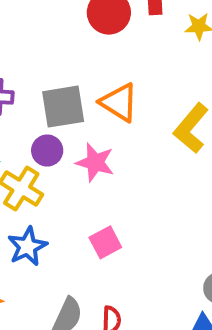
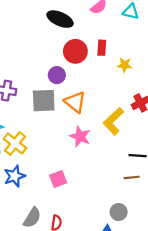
purple circle: (47, 151) -> (57, 75), moved
pink star: (95, 162) -> (80, 136), moved

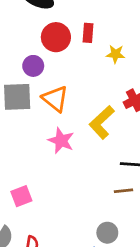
pink square: (58, 179) -> (21, 196), moved

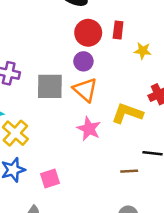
purple circle: (33, 66) -> (83, 61), moved
yellow L-shape: (102, 122) -> (127, 113), turned 60
brown line: (123, 191) -> (129, 171), moved

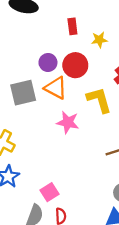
red circle: (88, 33) -> (75, 65), moved
yellow L-shape: (127, 113) -> (99, 100), turned 68
pink square: (50, 178) -> (49, 192), moved

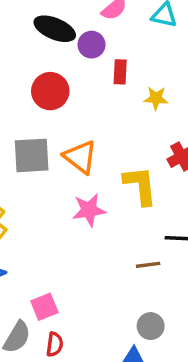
purple circle: (48, 62) -> (92, 45), moved
red circle: (75, 65) -> (50, 91), moved
pink star: (68, 122) -> (89, 210), turned -30

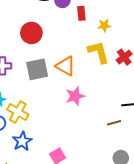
red circle: (50, 91) -> (31, 33), moved
yellow L-shape: (140, 186) -> (98, 52), moved

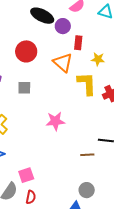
orange triangle: (66, 66) -> (63, 63), moved
gray square: (37, 69) -> (24, 88), size x0.6

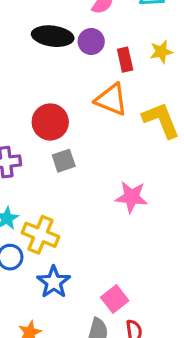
red circle: (26, 51) -> (50, 122), moved
yellow star: (98, 59) -> (161, 52), moved
pink star: (55, 121) -> (131, 197), turned 30

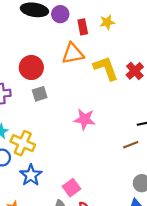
orange triangle: (111, 100) -> (73, 54), turned -35

